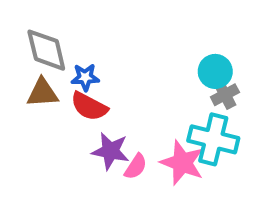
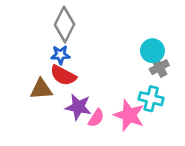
gray diamond: (46, 50) -> (65, 25), moved, turned 40
brown triangle: (42, 93) -> (41, 89), moved
cyan cross: (213, 139) -> (151, 99), size x0.7

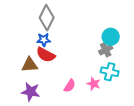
gray cross: (159, 67) -> (106, 50), moved
purple star: (78, 107) -> (31, 92), moved
pink star: (129, 115) -> (94, 84), size x0.6

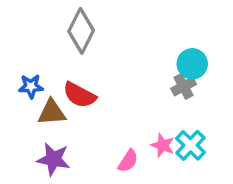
blue star: (44, 40) -> (31, 86), moved
cyan cross: (110, 72) -> (190, 145), moved, turned 30
pink semicircle: (70, 86) -> (128, 161), moved

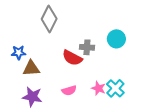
gray cross: (184, 86) -> (87, 47), moved, turned 32
red semicircle: (79, 95) -> (72, 58), moved
pink semicircle: (128, 161) -> (69, 90), moved, turned 40

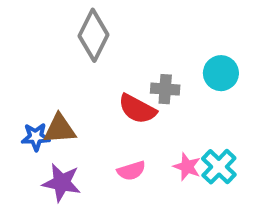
blue star: (19, 53) -> (36, 137), moved

